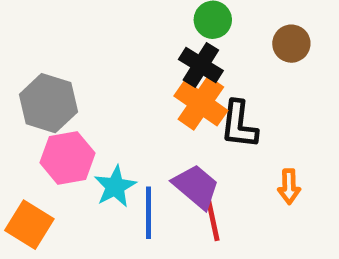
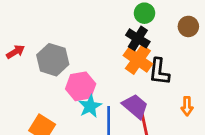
pink hexagon: (67, 158) -> (81, 86), moved

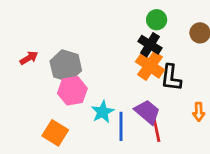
pink hexagon: (81, 86) -> (72, 91), moved

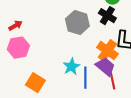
gray hexagon: (66, 66) -> (77, 23), moved
orange cross: (150, 66) -> (107, 51), moved
pink hexagon: (72, 91) -> (18, 48), moved

